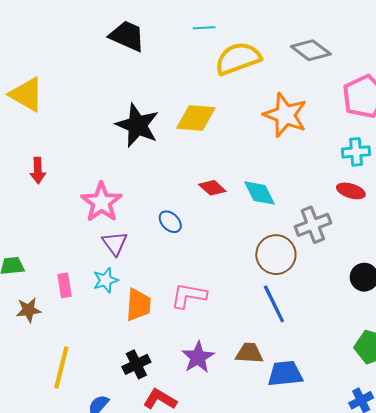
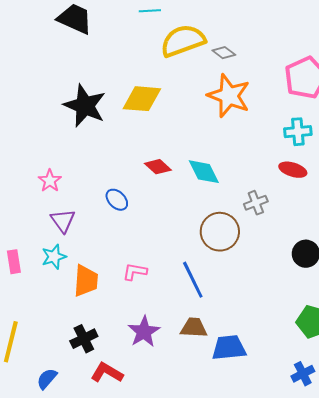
gray diamond: (311, 50) -> (224, 53), moved, size x0.6
pink star: (101, 202) -> (50, 181), size x0.6
gray cross: (313, 225) -> (256, 203), size x0.7
pink L-shape: (189, 296) -> (135, 272), size x0.7
blue line: (274, 304) -> (193, 280), moved

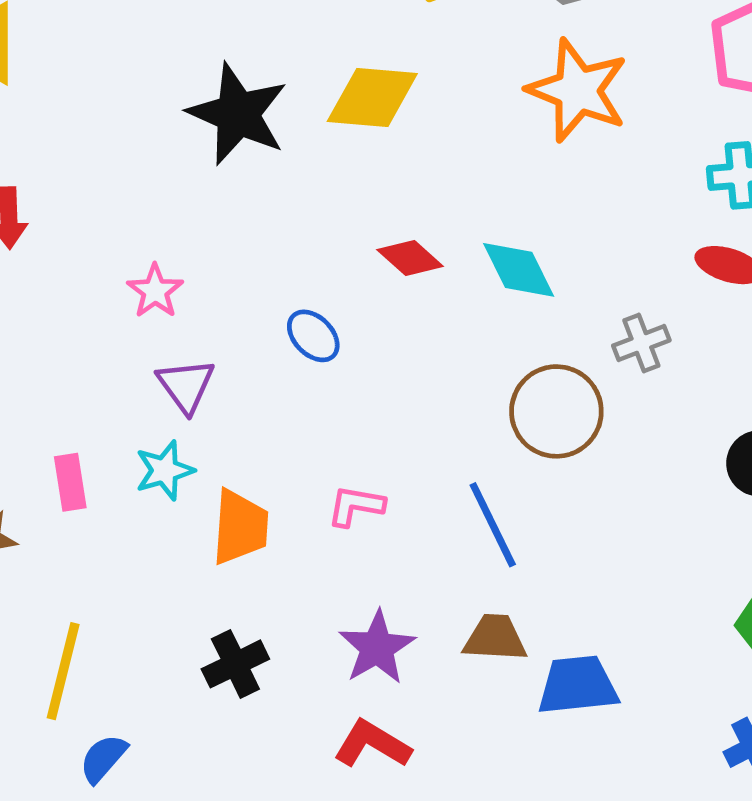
red L-shape: (107, 373) -> (372, 744), moved
blue semicircle: (47, 379) -> (103, 758), moved

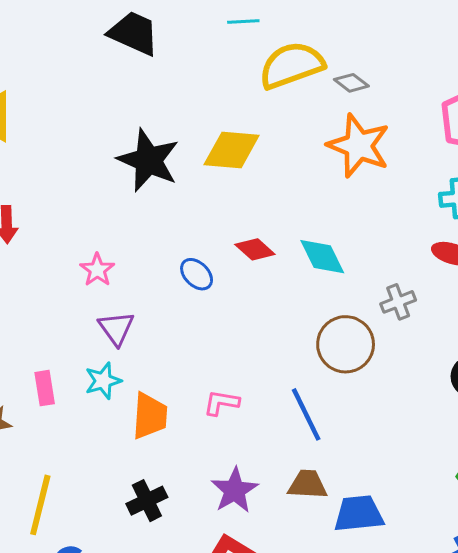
blue ellipse: (313, 336) -> (197, 274), moved

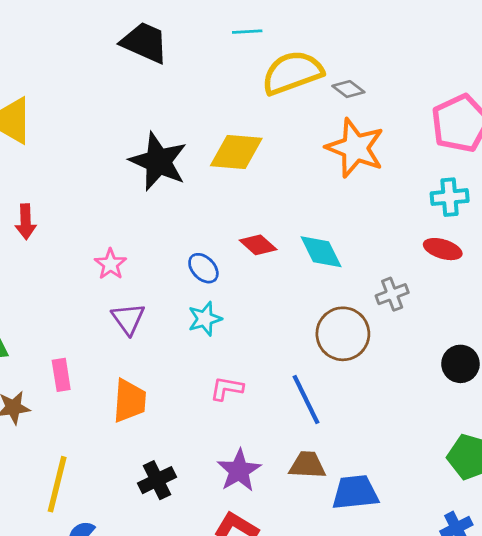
cyan star: (103, 381) -> (205, 319), moved
orange trapezoid: (150, 416) -> (130, 401), moved

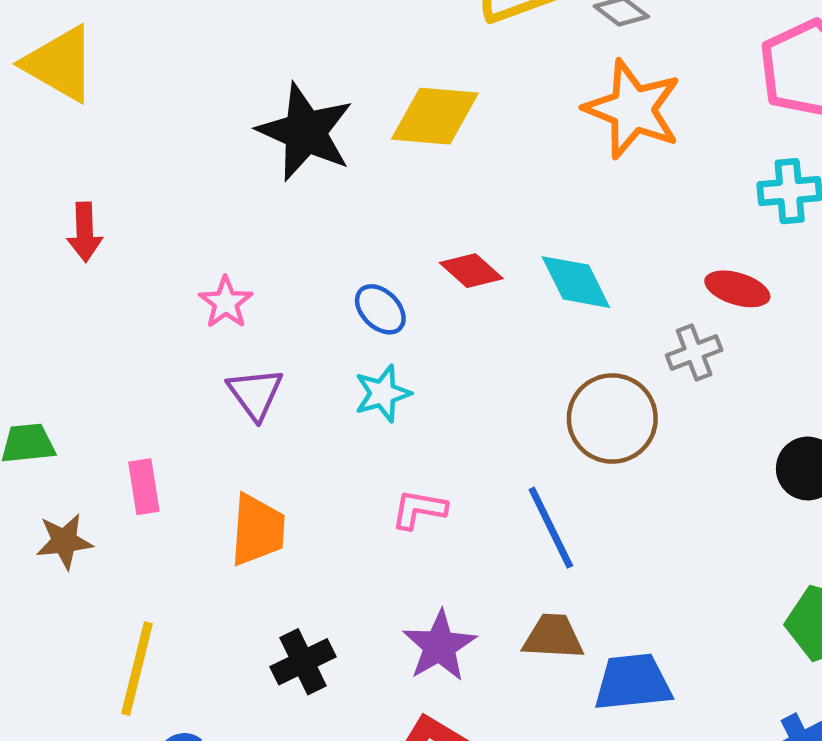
red ellipse: (443, 249) -> (737, 289), moved

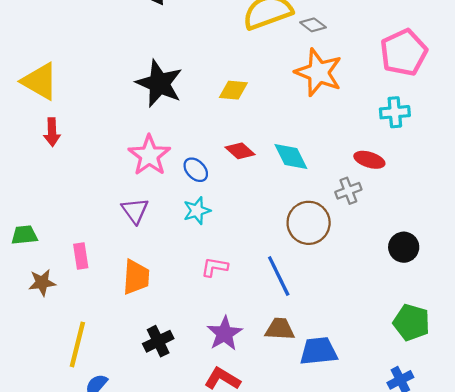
yellow triangle: (60, 64) -> (40, 81), moved
yellow diamond: (435, 116) -> (233, 90), moved, size x0.7
pink star: (226, 303) -> (149, 155), moved, size x1.6

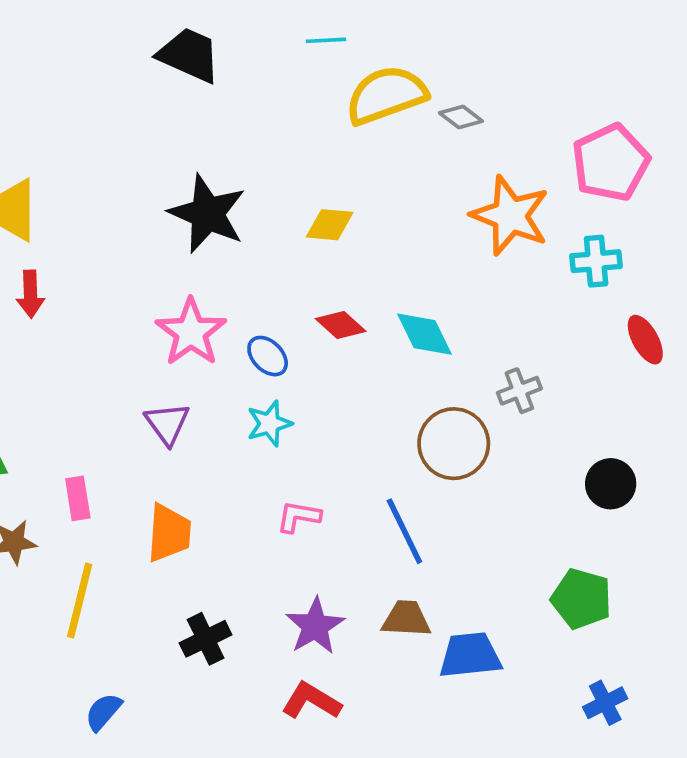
orange star: (319, 72) -> (510, 216), moved
red ellipse: (369, 160) -> (645, 340), moved, turned 44
green pentagon: (411, 322) -> (581, 599), moved
yellow line: (77, 344) -> (80, 601), moved

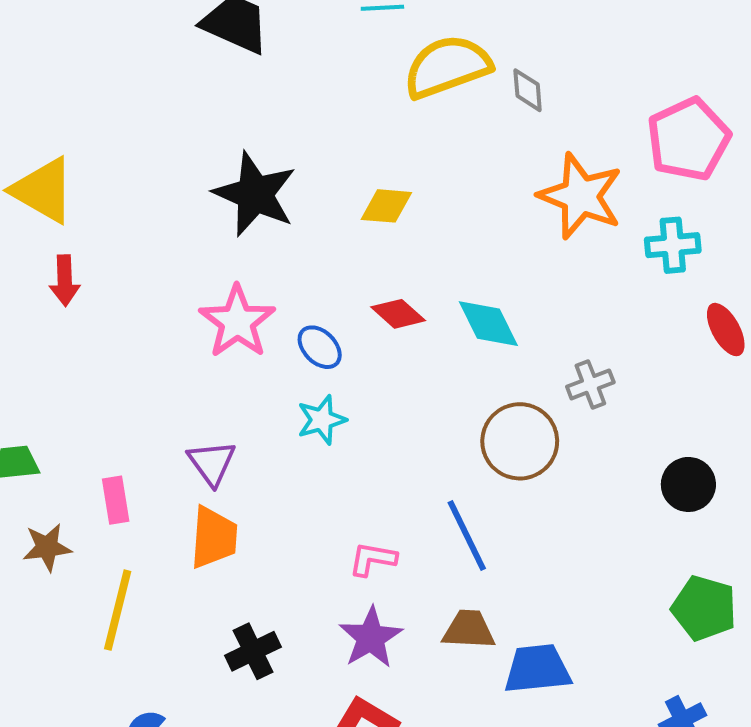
gray diamond: (461, 117) -> (528, 90), turned 48
purple triangle: (167, 424) -> (212, 463), moved
pink L-shape: (299, 517) -> (373, 559), moved
green pentagon: (581, 599) -> (704, 608), moved

